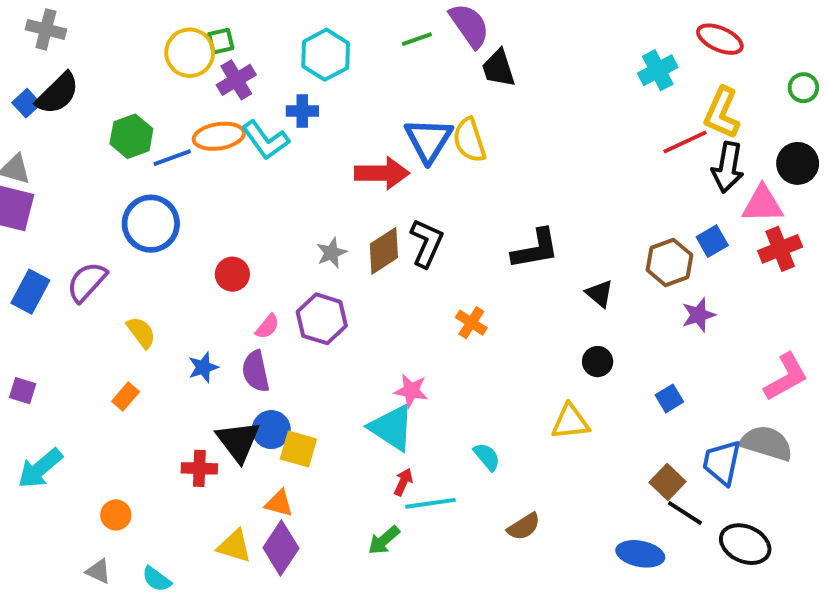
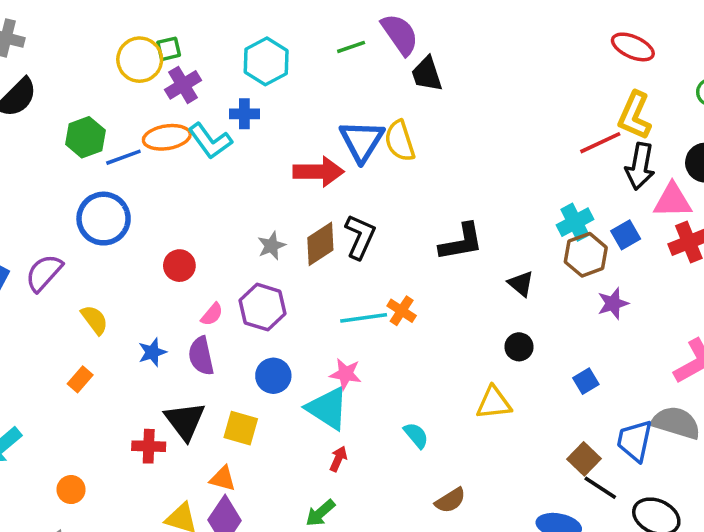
cyan cross: (658, 70) -> (575, 222), moved
blue circle: (271, 430) -> (273, 376), moved
cyan line: (431, 503) -> (364, 318), moved

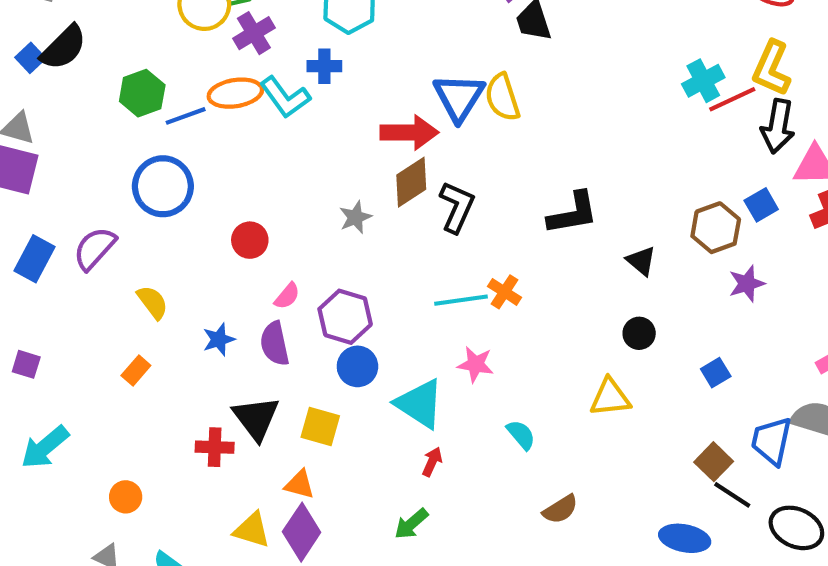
cyan cross: (575, 222) -> (703, 81), moved
brown diamond: (320, 244) -> (411, 182), moved
purple hexagon: (262, 307) -> (345, 317), moved
pink star: (346, 374) -> (476, 364), moved

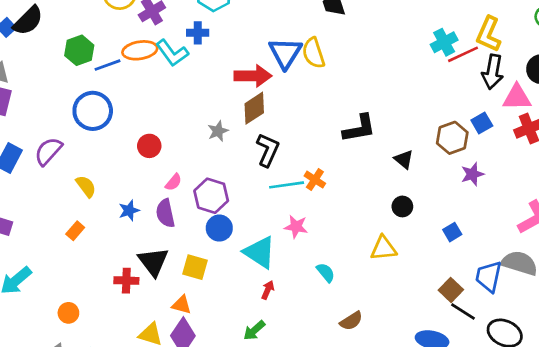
black L-shape: (457, 207) -> (268, 150), moved

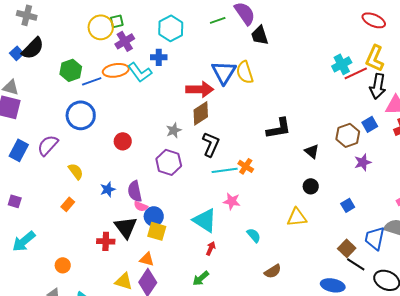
pink semicircle: (173, 182) -> (141, 206), moved, turned 72
purple hexagon: (211, 196) -> (169, 162), moved
blue circle: (219, 228) -> (154, 216), moved

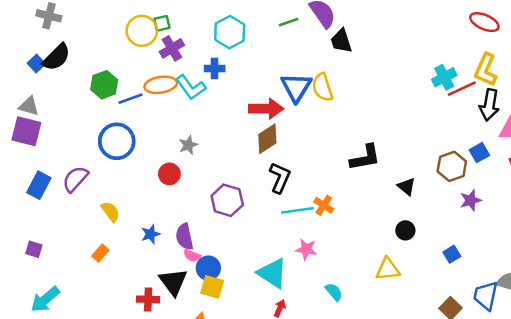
gray star: (174, 130) -> (188, 145), moved

